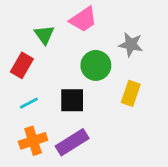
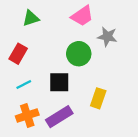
pink trapezoid: (83, 19) -> (82, 16), moved
green triangle: (44, 35) -> (31, 18), moved, turned 48
yellow rectangle: (131, 93) -> (98, 98), moved

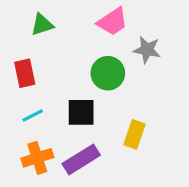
red rectangle: (18, 54) -> (25, 73), turned -42

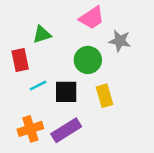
green triangle: (42, 25) -> (42, 34), moved
cyan line: (33, 116) -> (38, 86), moved
yellow rectangle: (134, 134) -> (104, 96), moved, turned -35

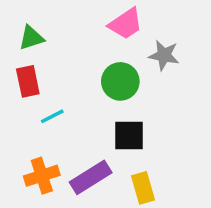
green triangle: (42, 34) -> (31, 38), moved
black square: (66, 92) -> (129, 136), moved
yellow rectangle: (104, 96) -> (143, 188), moved

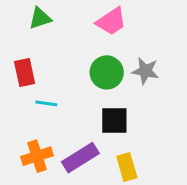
green triangle: (31, 38) -> (40, 18), moved
gray star: (164, 55) -> (145, 71), moved
cyan line: (52, 116) -> (46, 103), turned 35

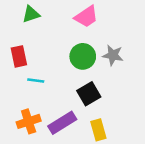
black square: (114, 120) -> (89, 94), turned -30

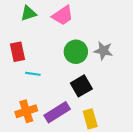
pink trapezoid: (86, 17) -> (63, 15), moved

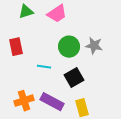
cyan line: (33, 74) -> (44, 67), moved
purple rectangle: (57, 112) -> (52, 102), turned 60

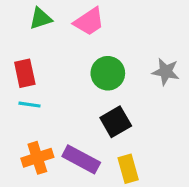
gray star: (94, 46) -> (166, 72), moved
cyan line: (44, 67) -> (30, 105), moved

